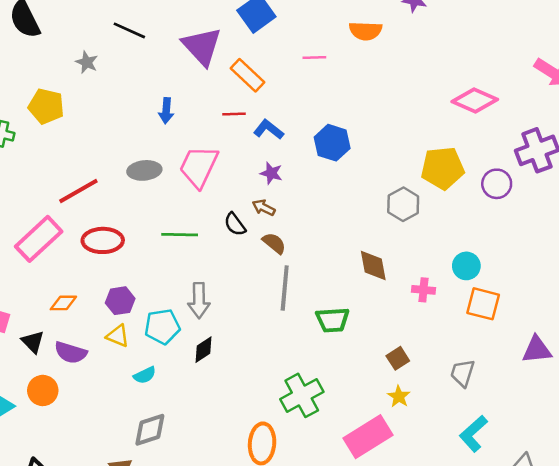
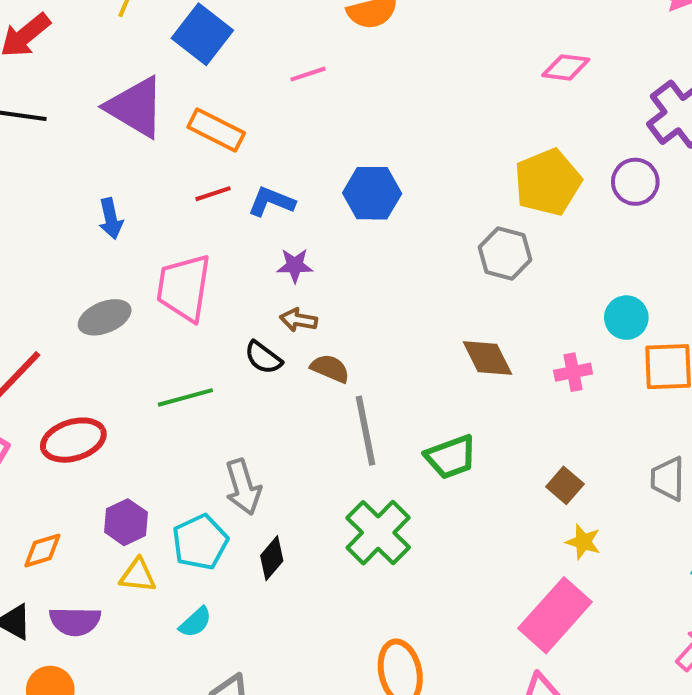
pink diamond: (475, 101) -> (566, 67), size x0.7
green cross: (302, 395) -> (378, 533), moved

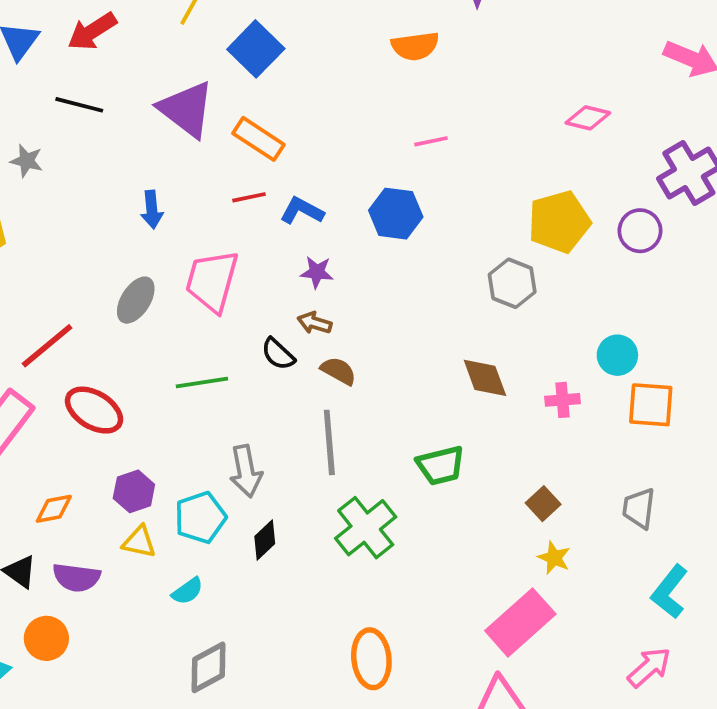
pink line: (308, 74) -> (431, 141), moved
gray ellipse: (105, 317) -> (136, 300), turned -42
gray line: (365, 431) -> (329, 442), moved
red ellipse: (73, 440) -> (94, 410), turned 42

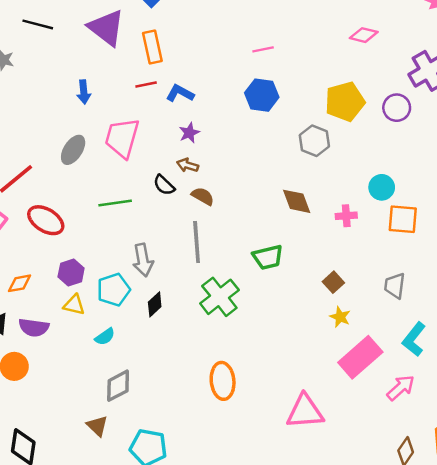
orange rectangle: (258, 139) -> (152, 47), turned 44
blue hexagon: (396, 214) -> (262, 95), moved
purple star: (317, 272) -> (189, 133), turned -30
pink rectangle: (520, 622) -> (360, 357), moved

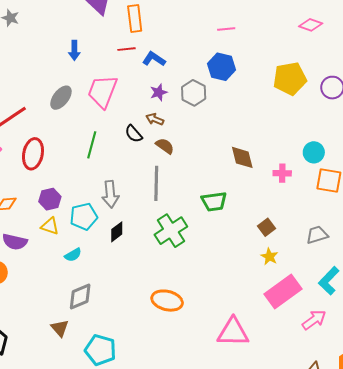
gray hexagon: (314, 141) -> (194, 93), moved
green line: (115, 203) -> (92, 145), turned -72
red ellipse: (46, 220) -> (33, 154), turned 64
gray trapezoid: (395, 286) -> (317, 235), turned 60
orange ellipse: (223, 381) -> (167, 301), turned -76

